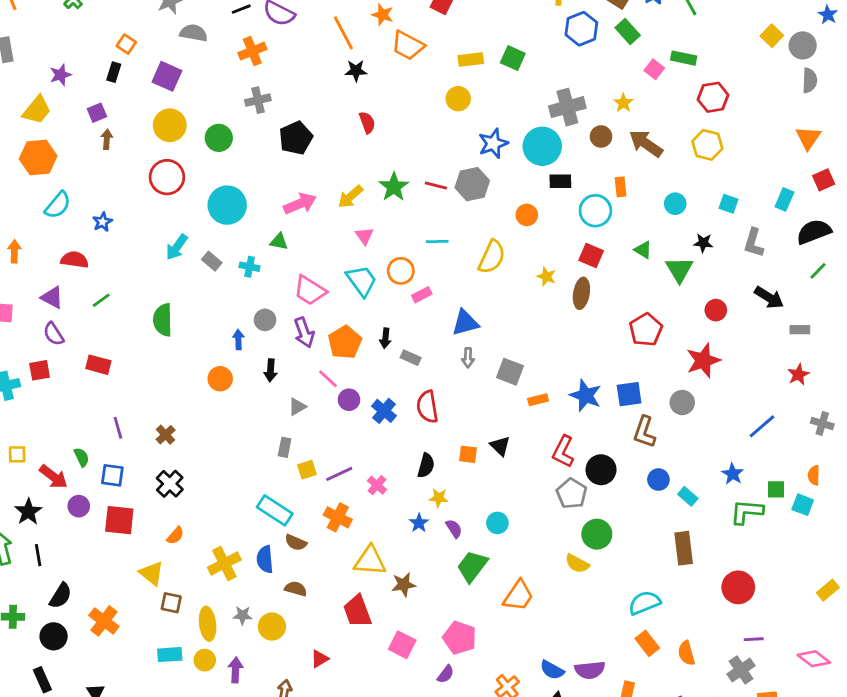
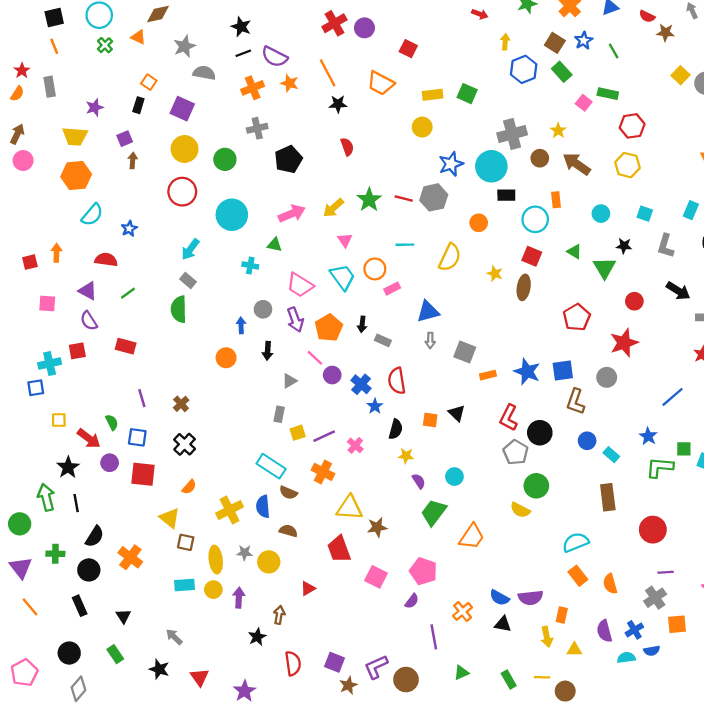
orange star: (383, 15) -> (290, 83), moved
yellow trapezoid: (37, 110) -> (75, 136), turned 55
gray rectangle: (212, 261) -> (188, 280), moved
blue star: (419, 523) -> (375, 406), moved

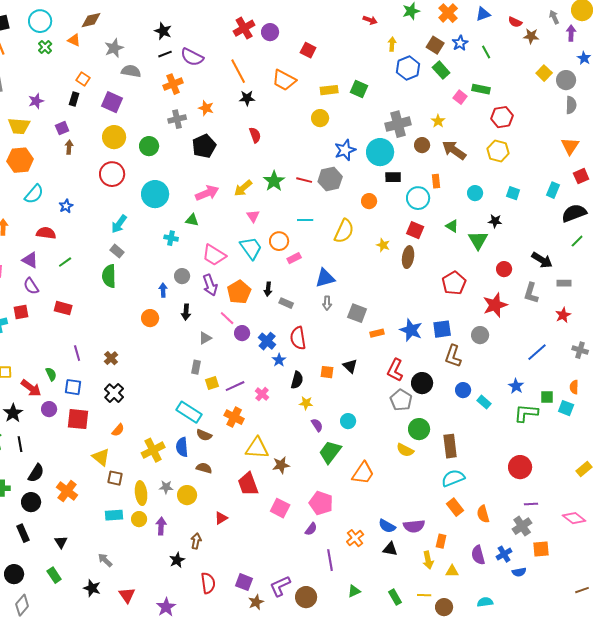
orange star: (290, 83) -> (206, 108), moved
gray L-shape: (666, 246) -> (531, 293), moved
brown rectangle: (608, 497) -> (450, 446), moved
cyan semicircle: (626, 658) -> (485, 602), moved

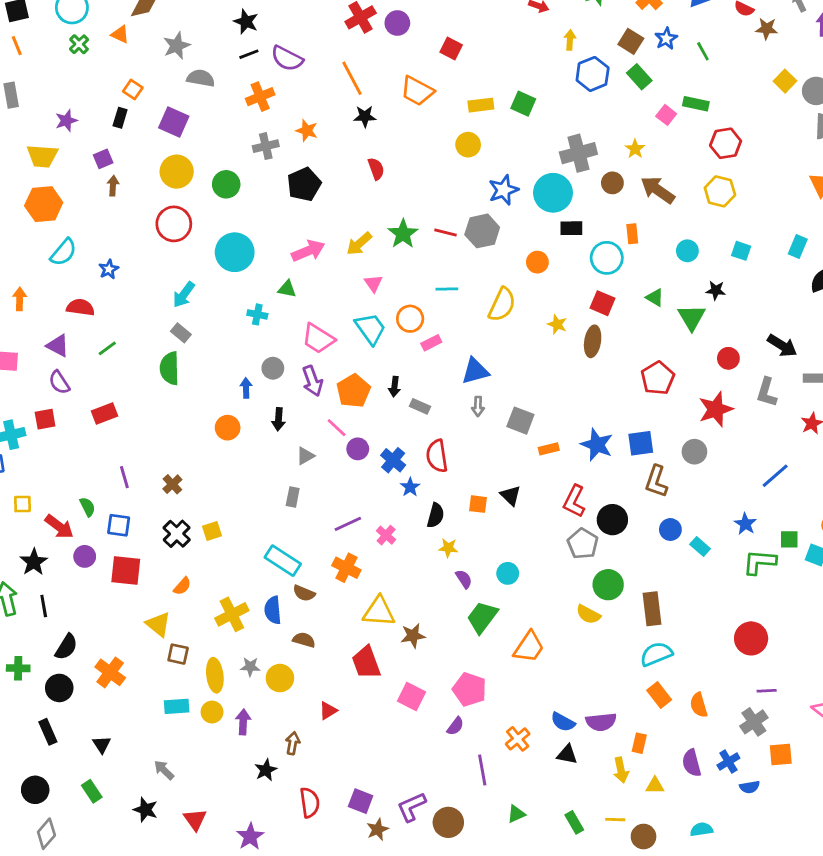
red rectangle: (63, 308) -> (104, 413), turned -36
yellow square: (212, 383) -> (212, 531), moved

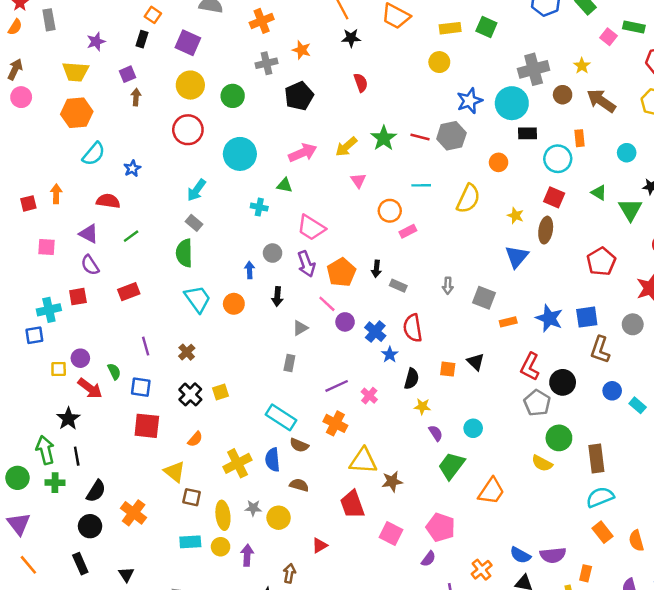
cyan trapezoid: (370, 329) -> (198, 299), moved
blue triangle: (475, 371) -> (517, 257), moved, turned -35
purple circle: (85, 556) -> (80, 358), moved
green cross: (18, 668) -> (55, 483), moved

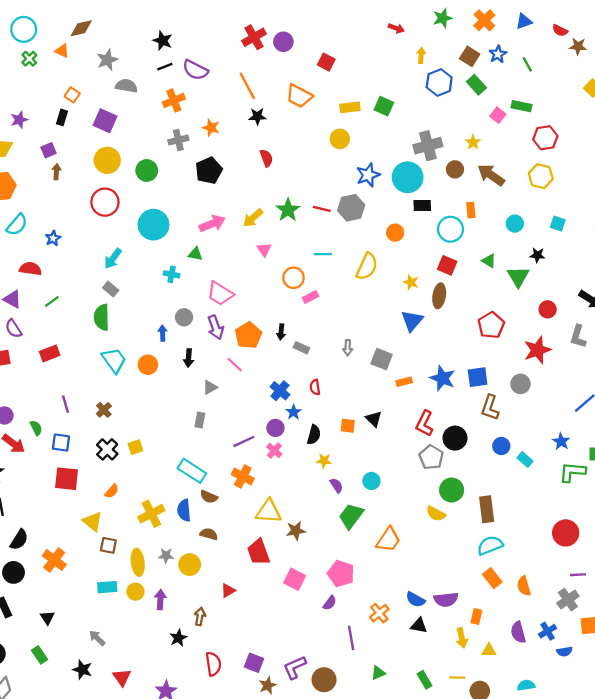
purple circle: (345, 322) -> (275, 428), moved
red semicircle: (413, 328) -> (315, 387), size x0.6

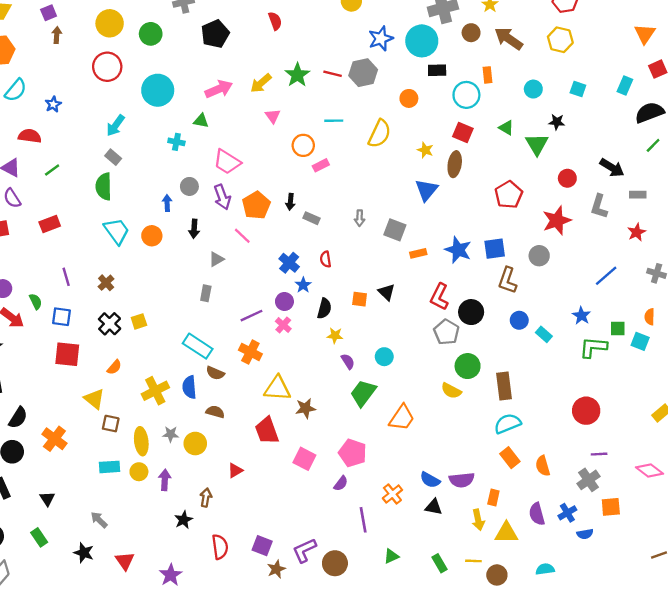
yellow triangle: (489, 650) -> (506, 533), size x1.5

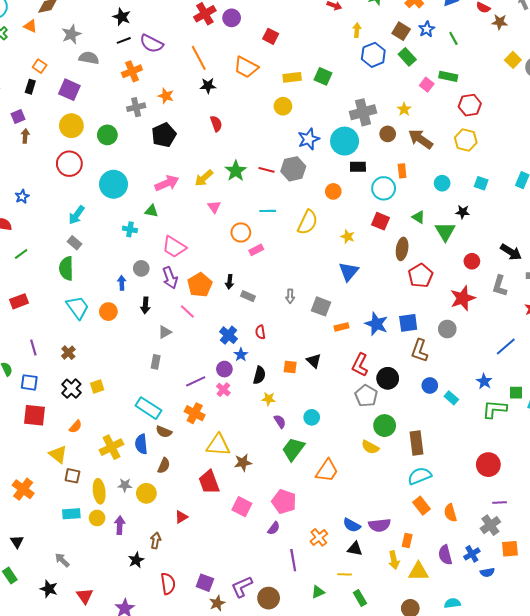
brown ellipse: (455, 164) -> (402, 249), moved
brown semicircle: (215, 412) -> (164, 466), turned 98
yellow line: (473, 561) -> (345, 574), moved

